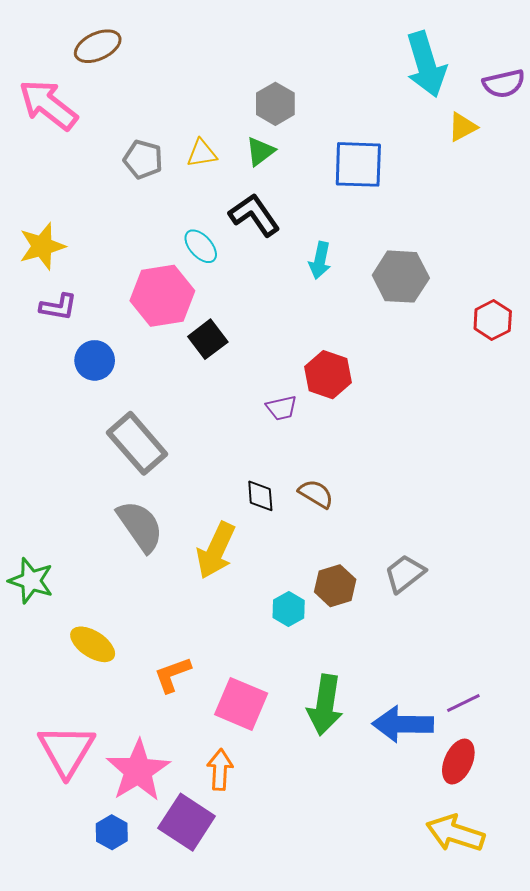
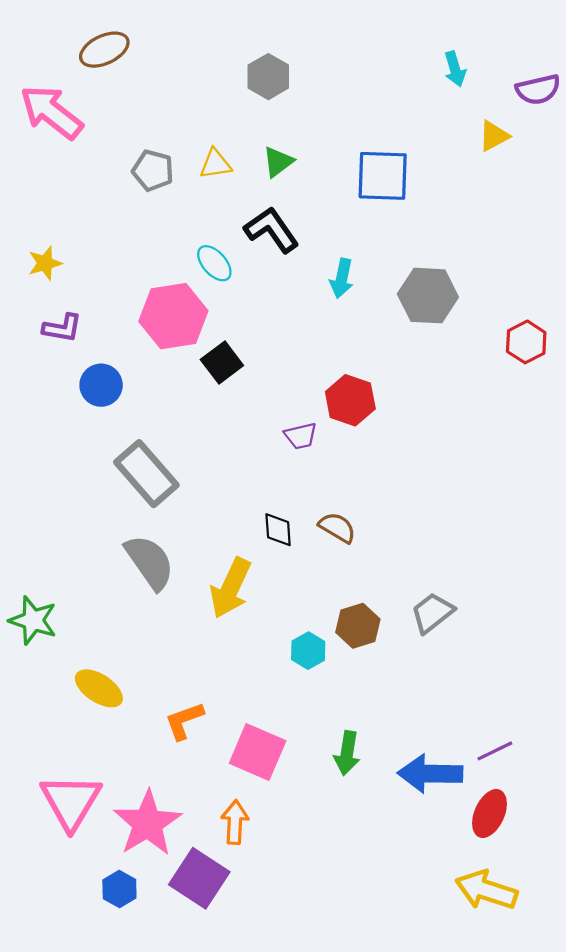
cyan arrow: (426, 64) -> (455, 69), size x0.5
gray hexagon: (275, 104) -> (268, 77), moved
yellow star: (42, 246) -> (45, 263), size x0.7
green arrow: (325, 705) -> (347, 753), size x0.7

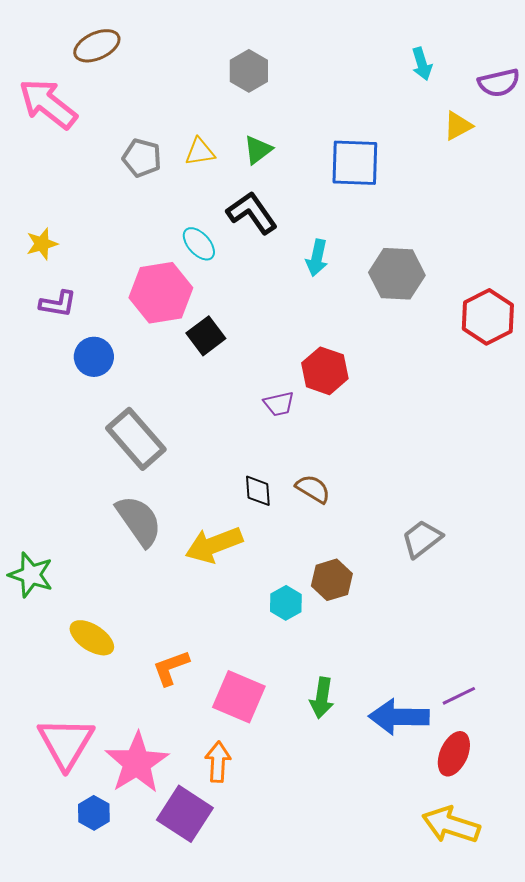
red hexagon: (526, 342) -> (488, 317), size x1.4
yellow arrow: (231, 588) -> (214, 545), turned 44
gray trapezoid: (432, 613) -> (422, 539), moved
blue hexagon: (119, 889) -> (94, 813), moved

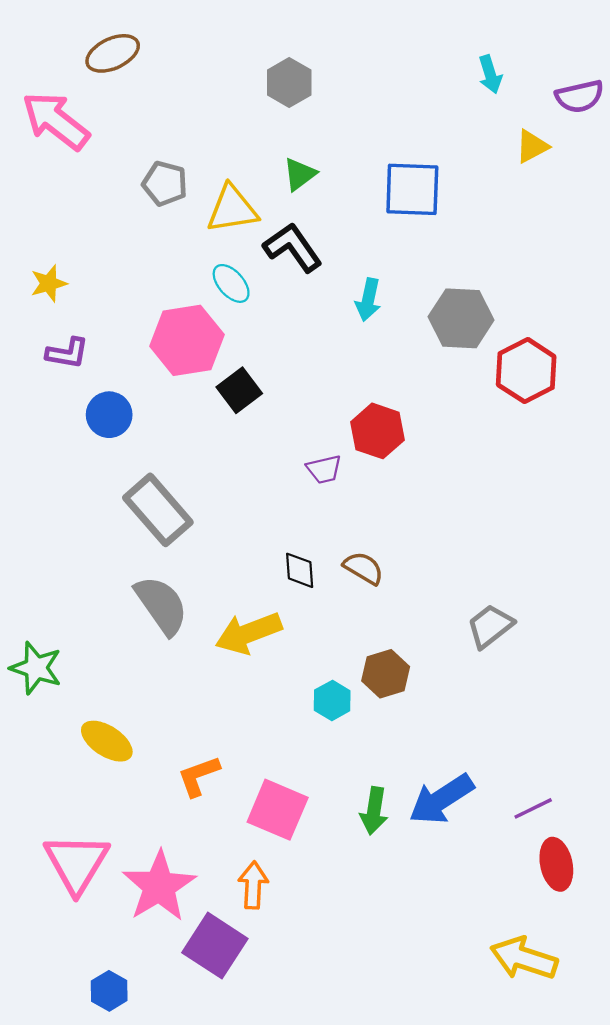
yellow triangle: (200, 152) -> (232, 209), moved, size x1.5
red hexagon: (488, 317) -> (526, 371), moved
blue arrow: (399, 717) -> (441, 799), moved, turned -34
red ellipse: (454, 754) -> (556, 864), moved, turned -36
blue hexagon: (94, 813) -> (109, 991), moved

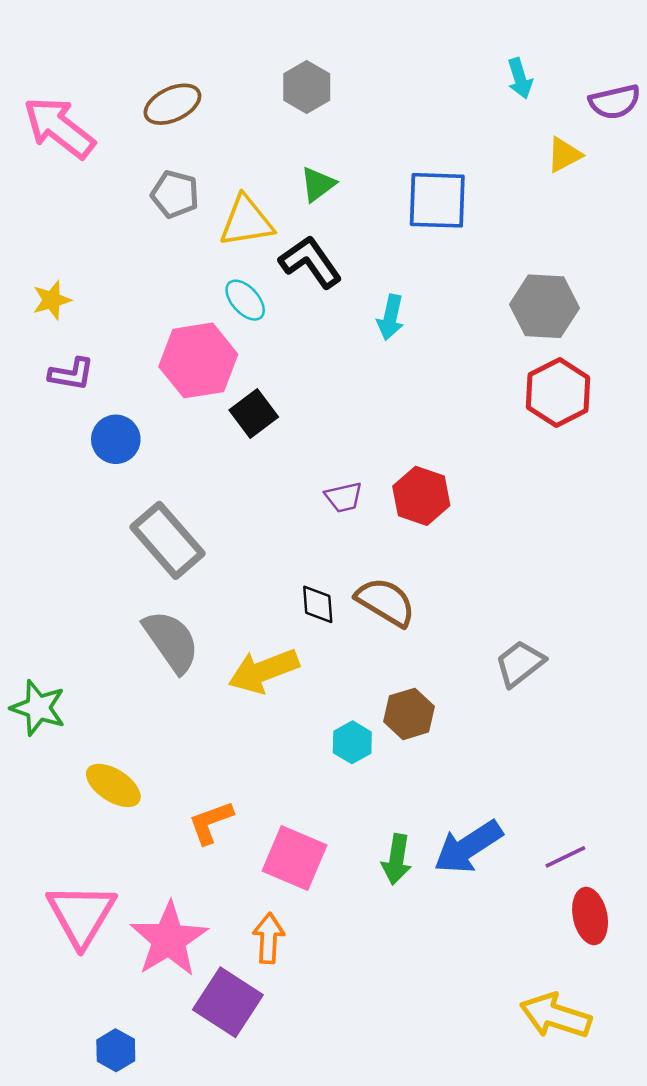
brown ellipse: (113, 53) -> (172, 104), moved
gray hexagon: (461, 318) -> (544, 306), moved
red hexagon: (377, 431) -> (421, 496), moved
brown semicircle: (364, 568) -> (386, 602), size x1.4

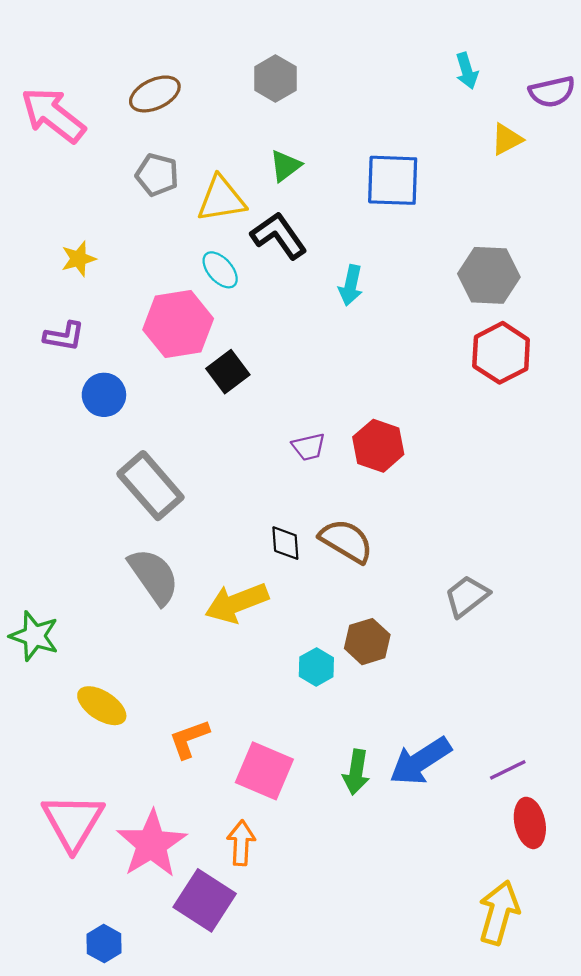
yellow star: (52, 300) -> (79, 259), moved
yellow arrow: (556, 1016) -> (499, 913), turned 88

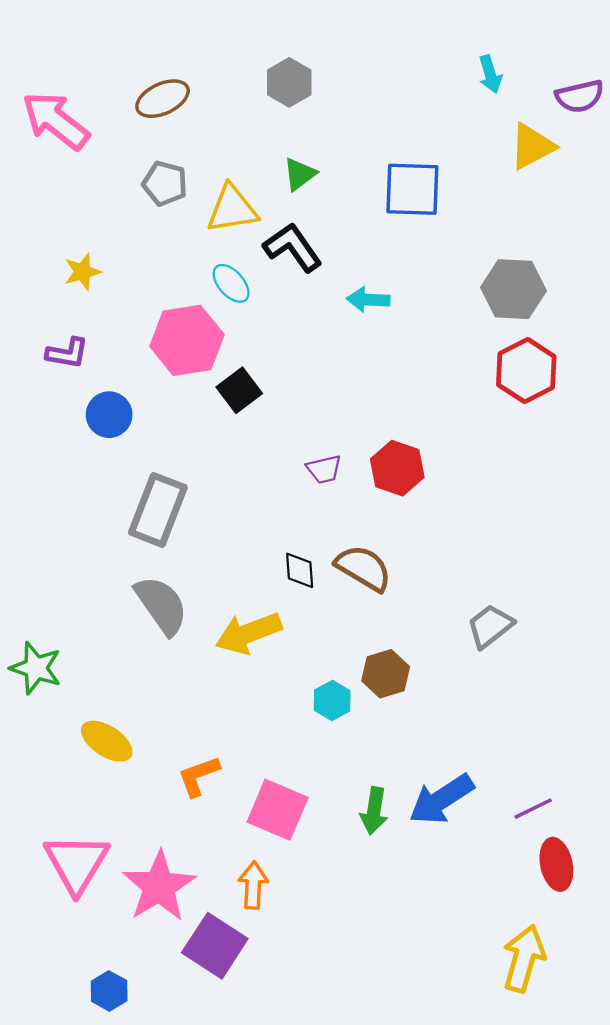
yellow triangle: (507, 139) -> (532, 146), size x1.4
cyan arrow: (351, 285) -> (368, 300), turned 81
gray rectangle: (150, 486) -> (158, 510), turned 62

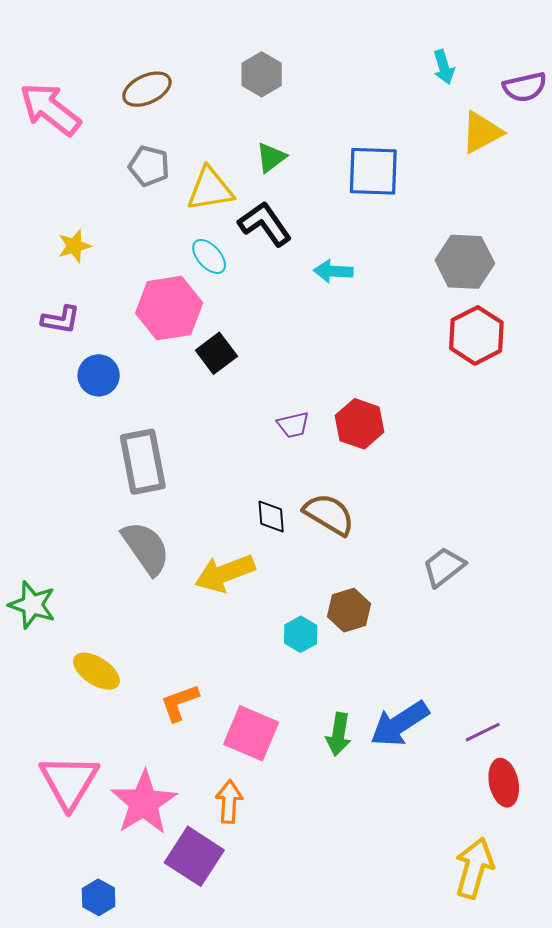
gray rectangle: (158, 510) -> (143, 462), turned -32

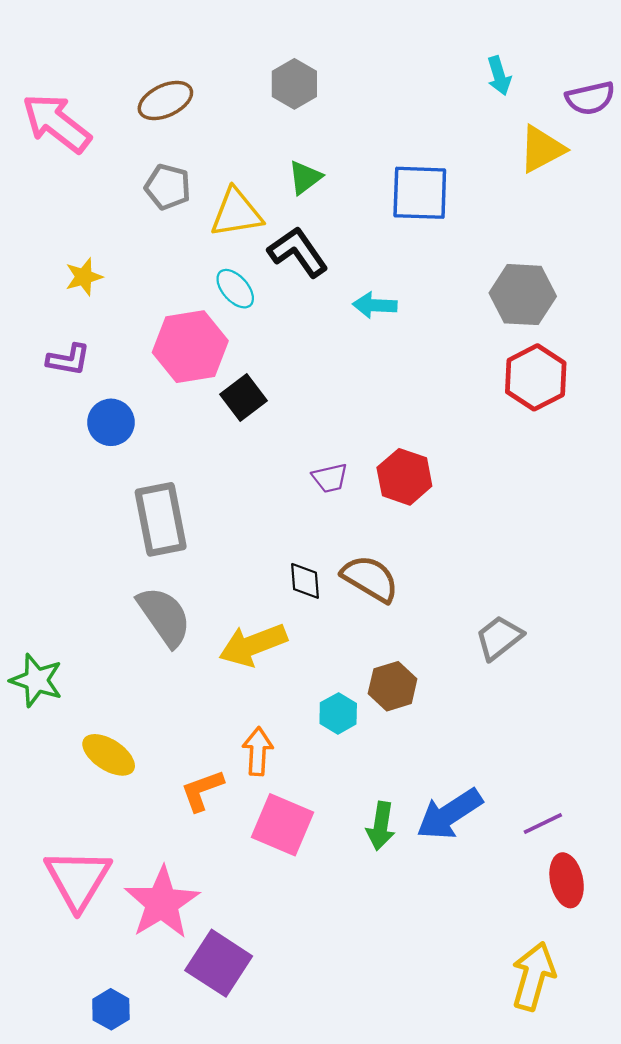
orange arrow: (229, 802) -> (258, 751), moved

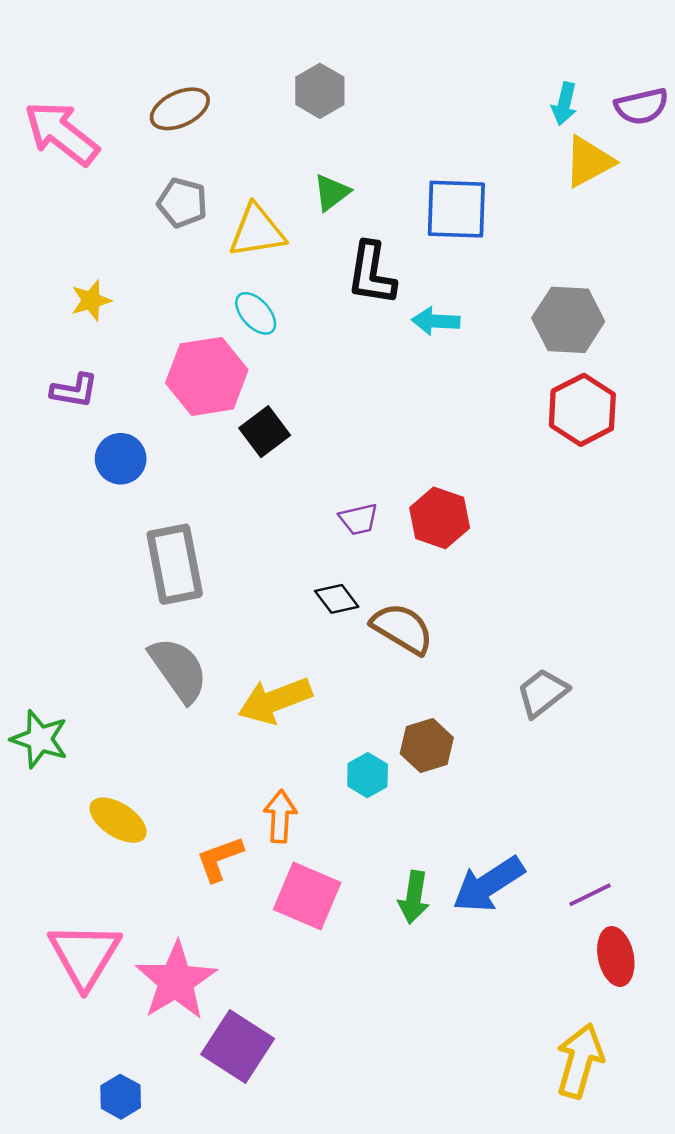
cyan arrow: (499, 76) -> (564, 104), moved, turned 30
black L-shape: (298, 252) -> (371, 273), moved, turned -136
cyan arrow: (375, 305) -> (436, 321), moved
black diamond: (305, 581) -> (337, 599), moved, turned -33

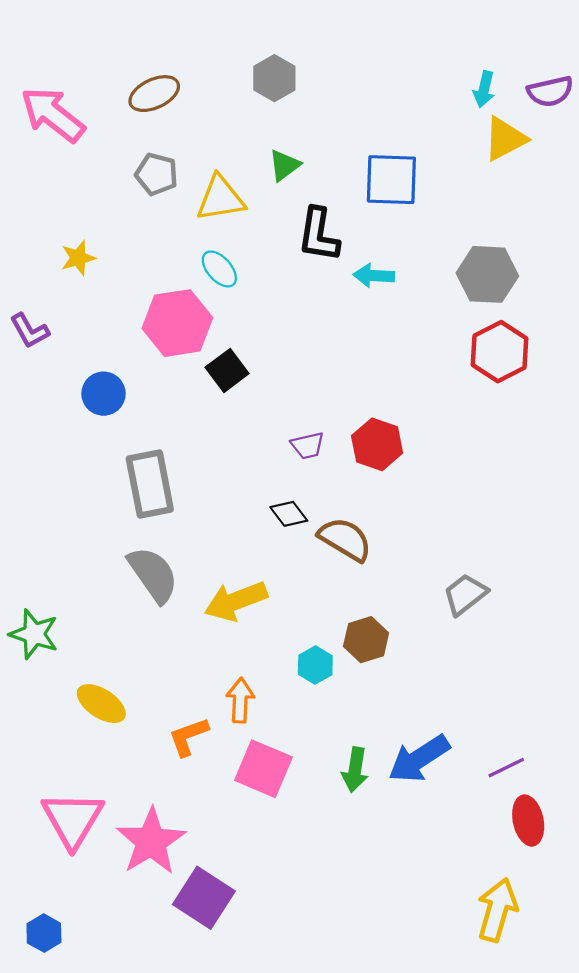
purple L-shape: (74, 391) -> (30, 331), moved, turned 51
blue hexagon: (121, 1097) -> (44, 933), moved

